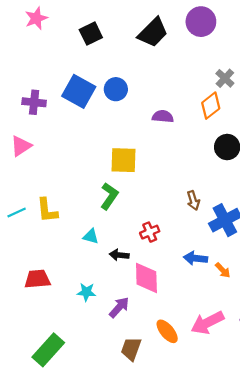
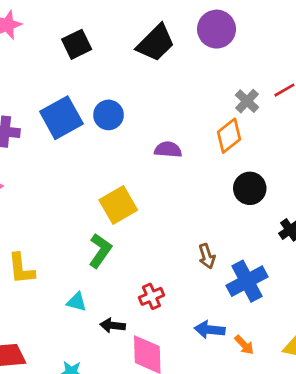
blue square: (79, 91) -> (61, 118), turned 32
yellow square: (123, 160) -> (118, 205), turned -32

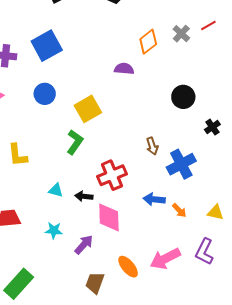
blue circle: (109, 115) -> (45, 94), moved
orange diamond: (229, 136) -> (148, 42), moved
red cross: (151, 296) -> (112, 175), size x1.6
cyan triangle: (77, 302) -> (56, 190), moved

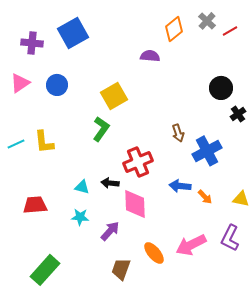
red line: (208, 26) -> (230, 31), moved
blue circle: (45, 94) -> (57, 85), moved
black circle: (183, 97) -> (221, 88), moved
cyan triangle: (56, 190) -> (82, 187), moved

